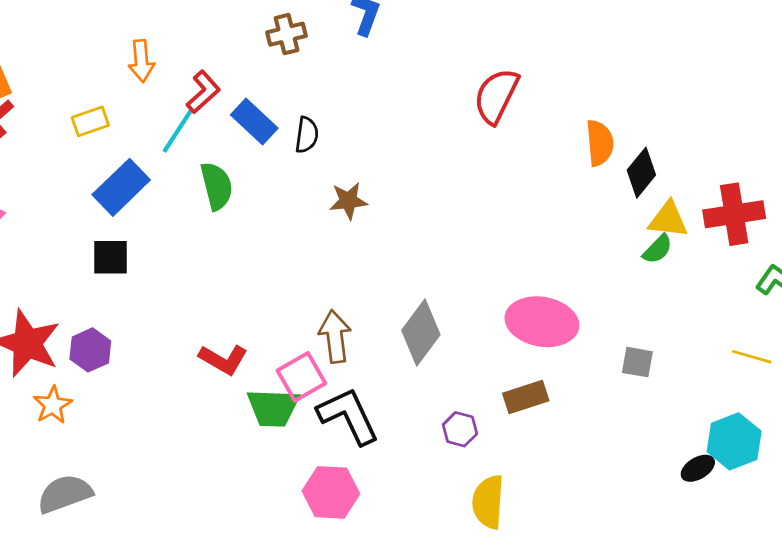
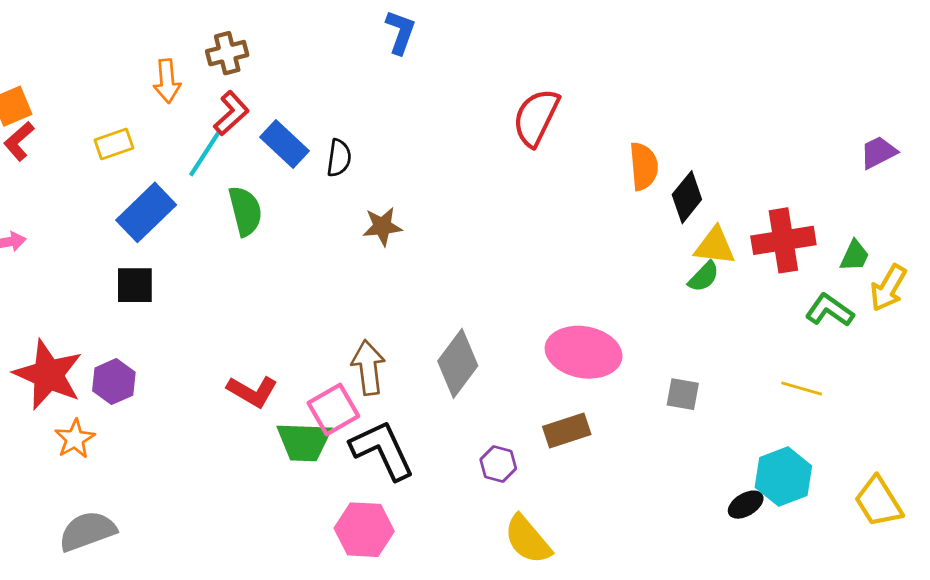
brown cross: (287, 34) -> (227, 53), moved
yellow semicircle: (488, 502) -> (528, 539), turned -44

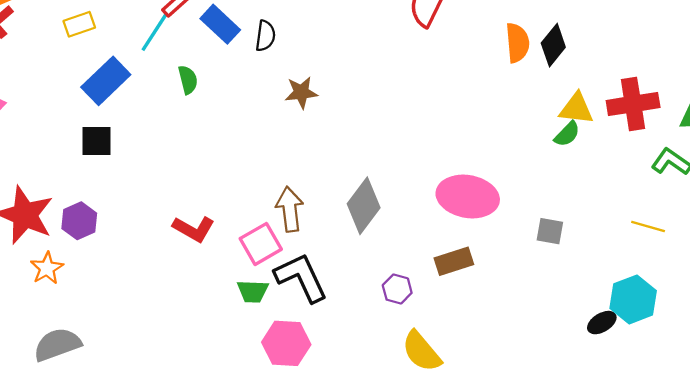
black diamond: (687, 197) -> (553, 45), moved
green semicircle: (245, 211) -> (188, 80), size x0.7
green trapezoid: (304, 442) -> (253, 291), moved, size x0.7

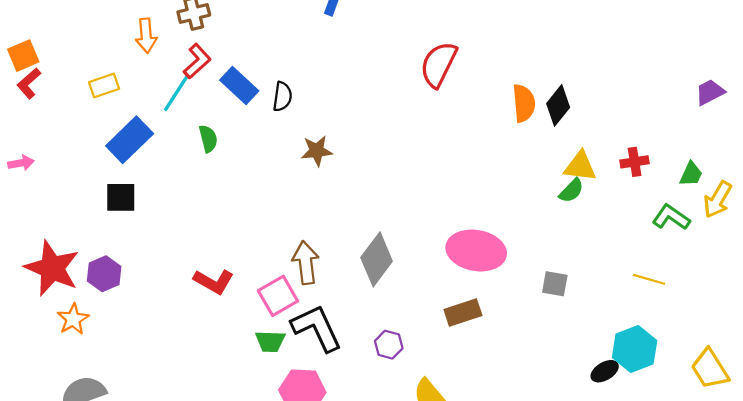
red cross: (633, 104) -> (635, 162), size x0.6
purple hexagon: (397, 289) -> (389, 345), moved

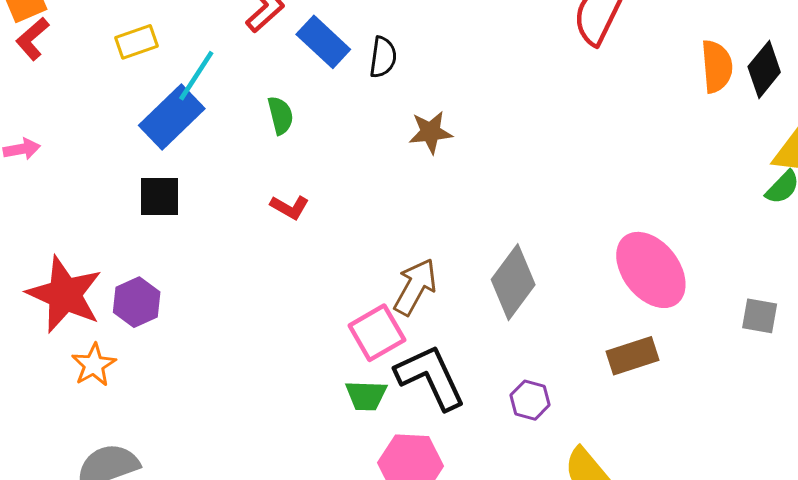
cyan line: (176, 93) -> (196, 76), moved
pink ellipse: (476, 250) -> (651, 270), turned 42
brown arrow: (306, 263) -> (415, 287), turned 36
red L-shape: (214, 281) -> (290, 207), moved, size x0.7

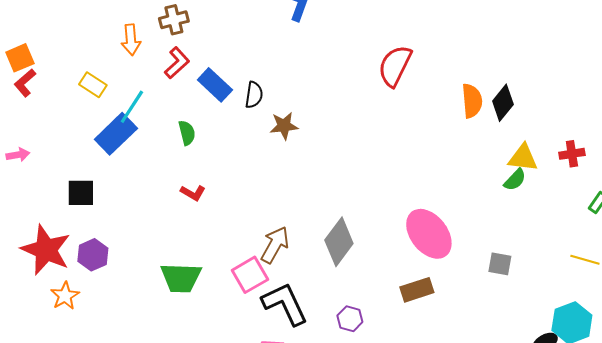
yellow rectangle: (137, 42) -> (93, 85), turned 52
brown star: (430, 132) -> (284, 126), moved
black square: (160, 196) -> (81, 193), moved
green trapezoid: (366, 395) -> (181, 278), moved, size x1.5

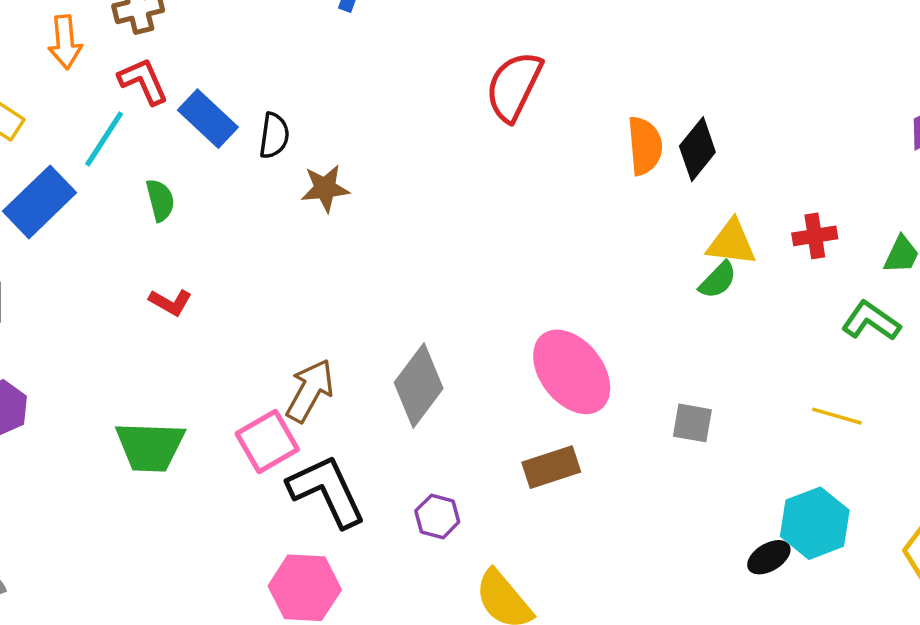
red L-shape: (177, 63) -> (143, 81), turned -72
cyan line: (132, 107) -> (104, 139), moved

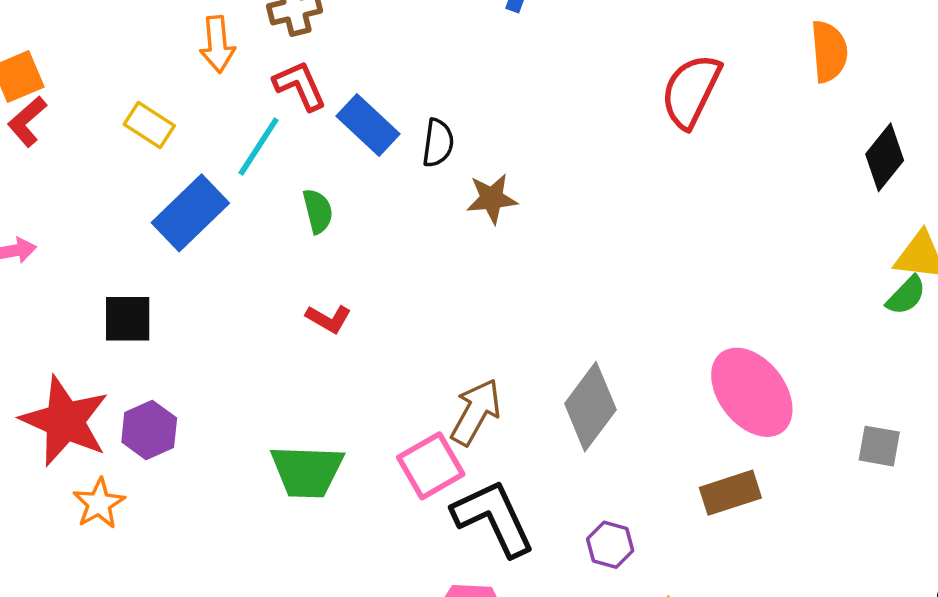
orange semicircle: (645, 146) -> (829, 51), moved

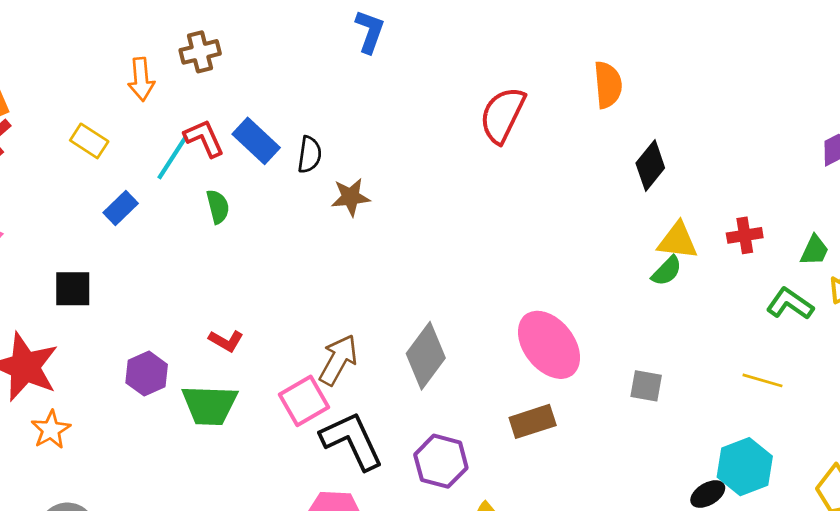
red L-shape: (300, 86) -> (204, 138), moved
blue rectangle: (190, 213) -> (121, 208), size x0.6
red L-shape: (329, 319) -> (226, 341), moved
purple hexagon: (149, 430) -> (147, 374), moved
purple hexagon: (610, 545) -> (441, 461), size x1.5

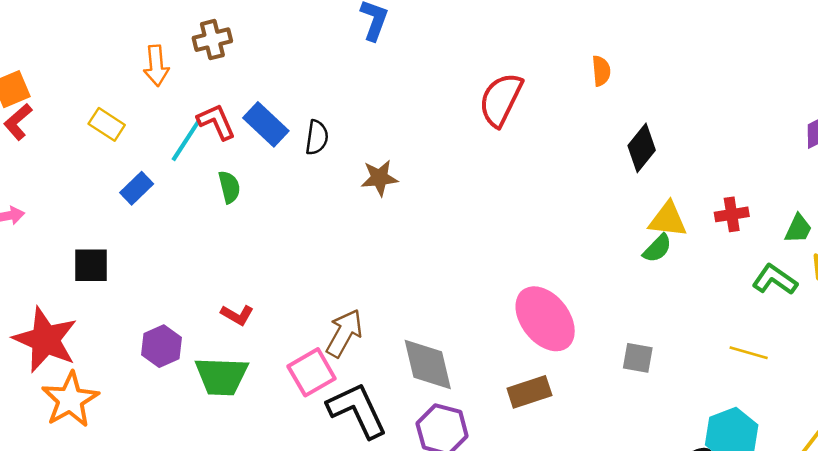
orange semicircle: (608, 85) -> (601, 71), size x0.7
brown star: (351, 197) -> (379, 178), moved
gray diamond: (426, 356) -> (428, 364), moved, turned -50
orange star: (51, 430) -> (70, 400), size x1.5

